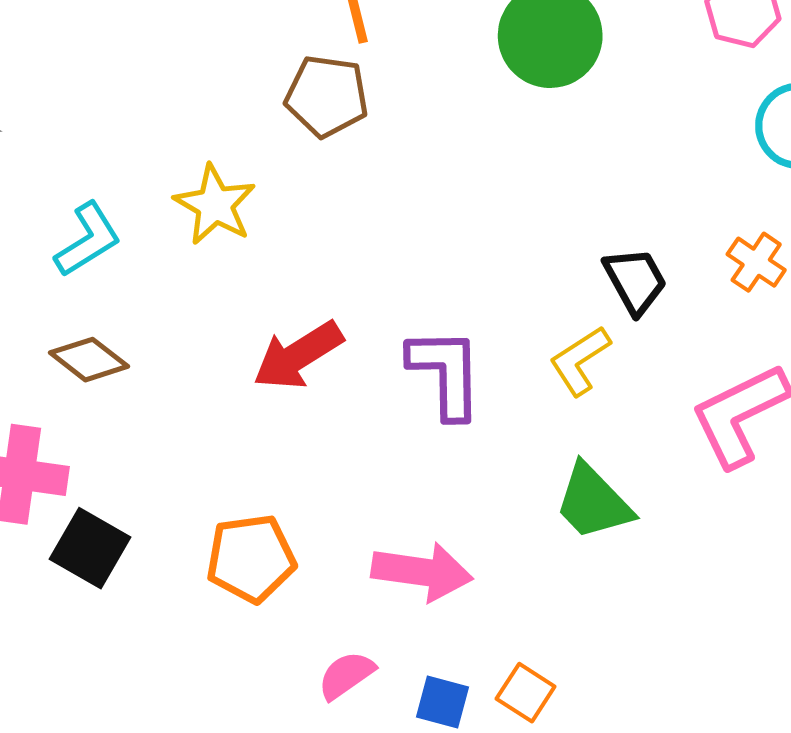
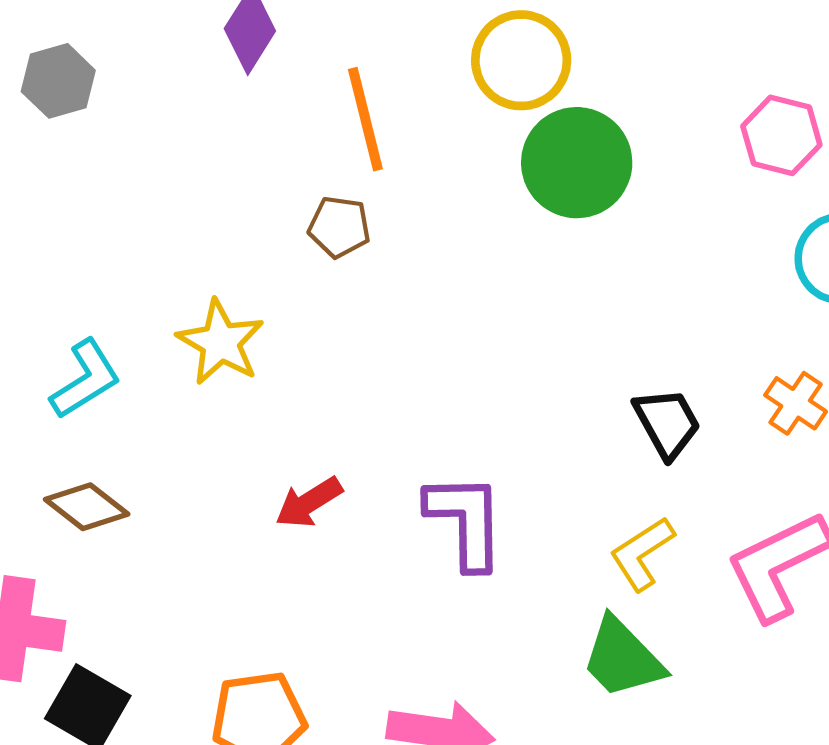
brown pentagon: (327, 96) -> (339, 227), size x0.7
red arrow: (298, 355) -> (309, 502), size x0.7
yellow L-shape: (580, 361) -> (642, 554), moved

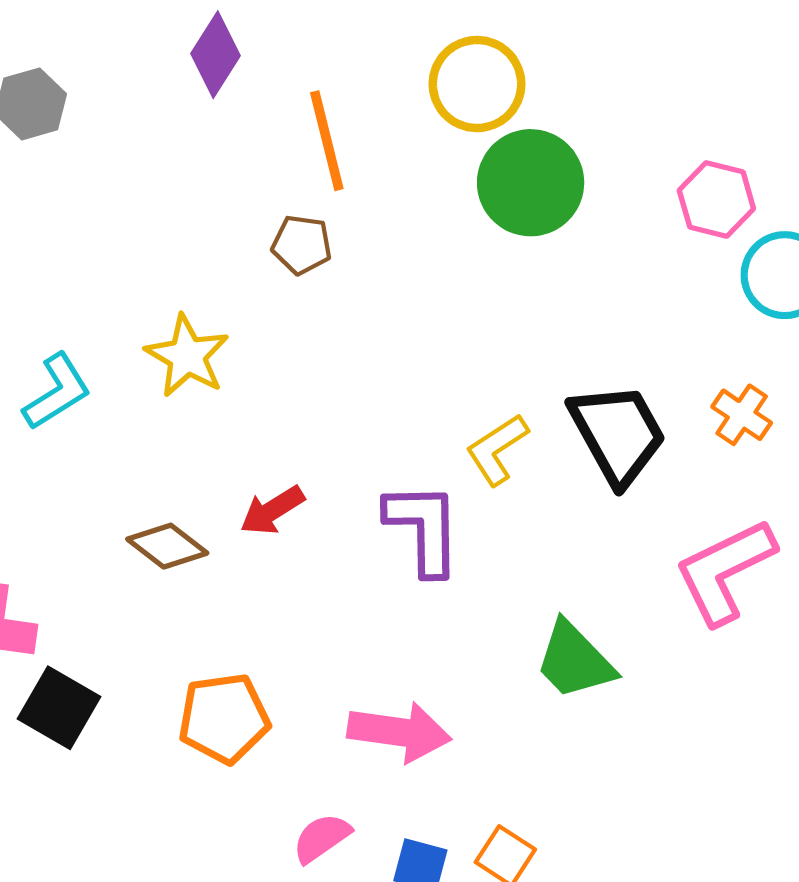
pink hexagon: (781, 135) -> (716, 200), moved
black trapezoid: (667, 423) -> (618, 434), size x1.5
brown diamond: (87, 507) -> (167, 546), moved
yellow L-shape: (642, 554) -> (497, 449), moved

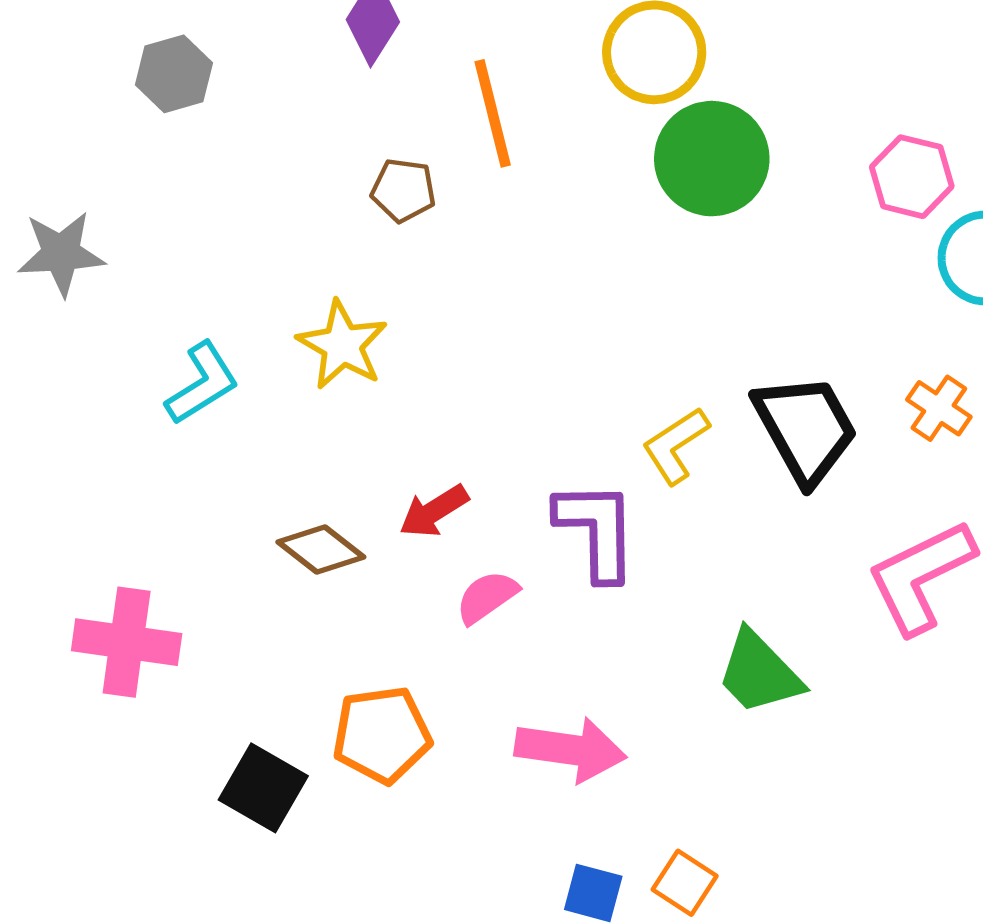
brown pentagon: (302, 245) -> (403, 190), moved
black square: (59, 708) -> (263, 788), moved
pink semicircle: (322, 838) -> (487, 597), moved

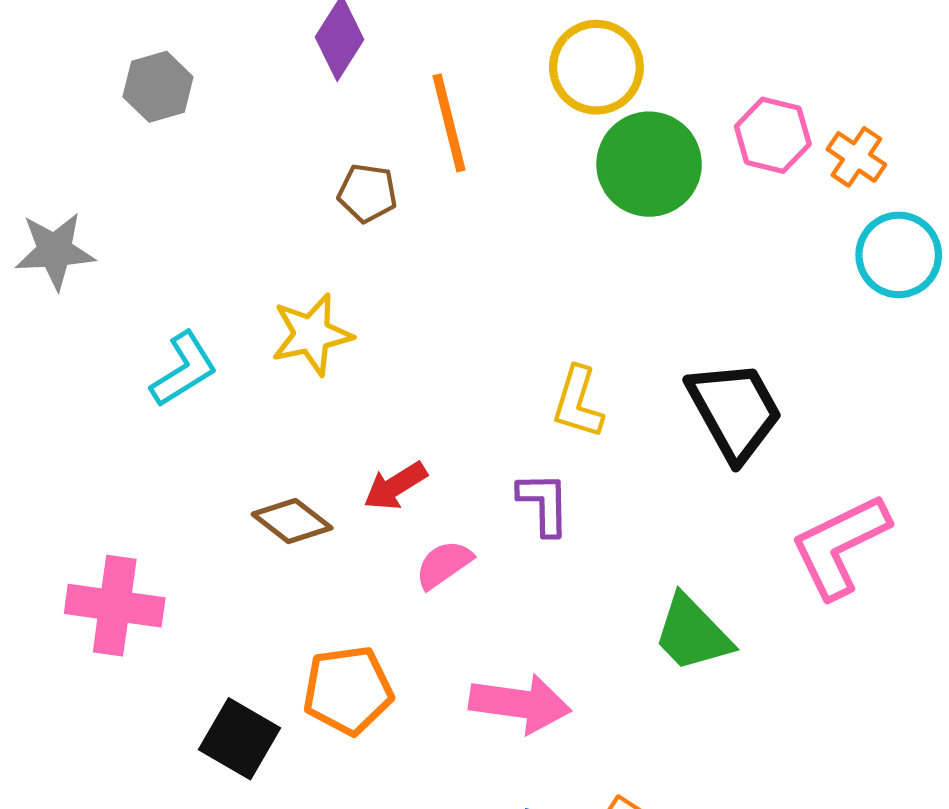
pink hexagon: (912, 177) -> (773, 135), moved
yellow star: (342, 345) -> (312, 334), turned 30
orange cross: (939, 408) -> (856, 157), moved
yellow L-shape: (676, 446) -> (578, 402), moved, turned -40
purple L-shape: (597, 530) -> (544, 504), size x0.7

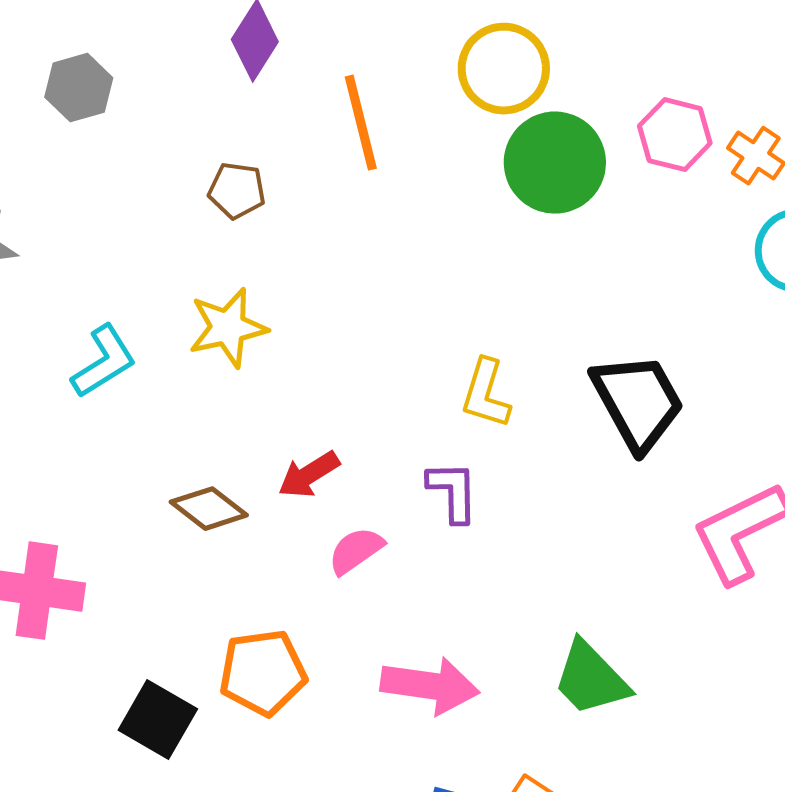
brown pentagon: (367, 193) -> (237, 191), moved
green trapezoid: (692, 634) -> (591, 679), moved

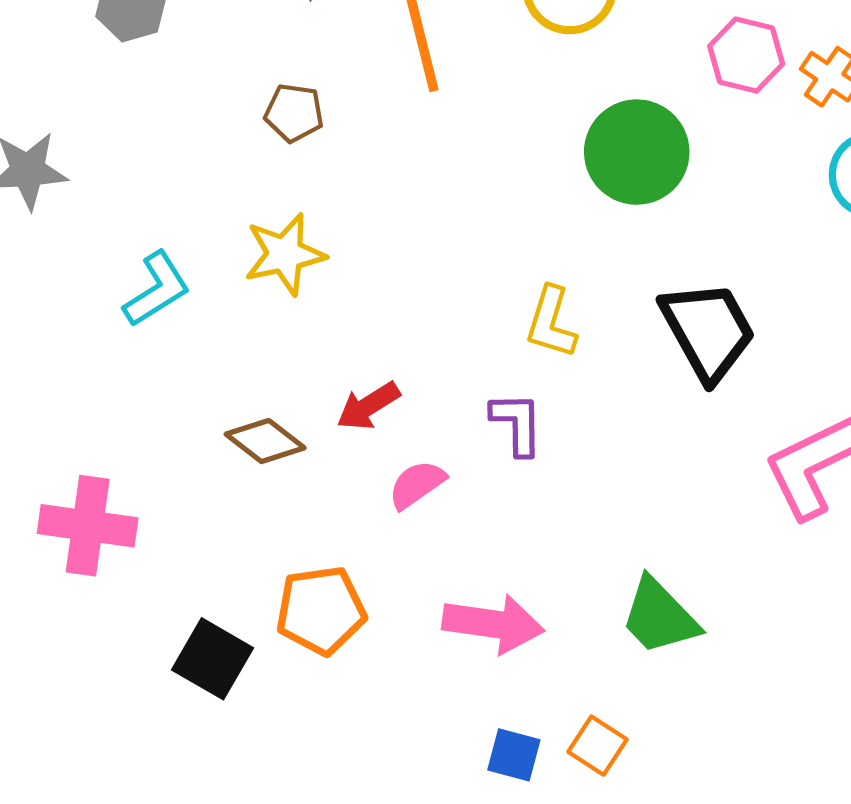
green circle: (555, 163) -> (637, 152), moved

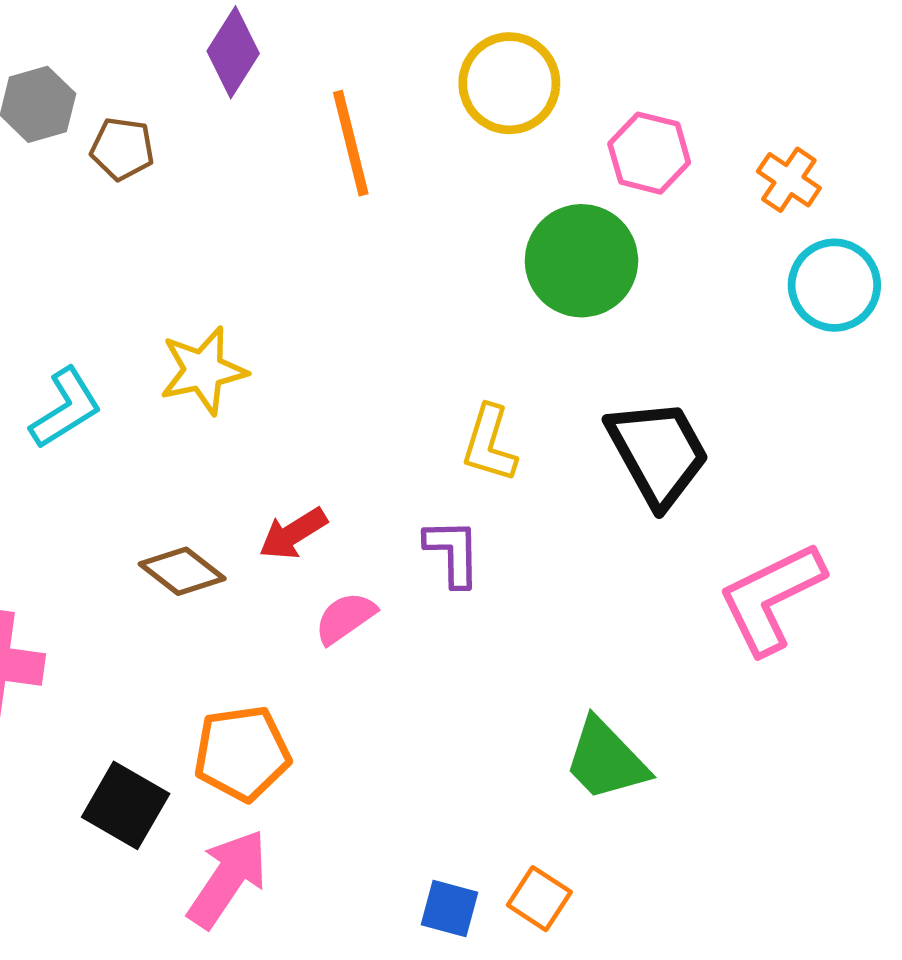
pink hexagon: (746, 55) -> (649, 153), moved
brown pentagon: (294, 113) -> (122, 149), moved
pink arrow: (493, 624) -> (228, 879), moved, turned -64

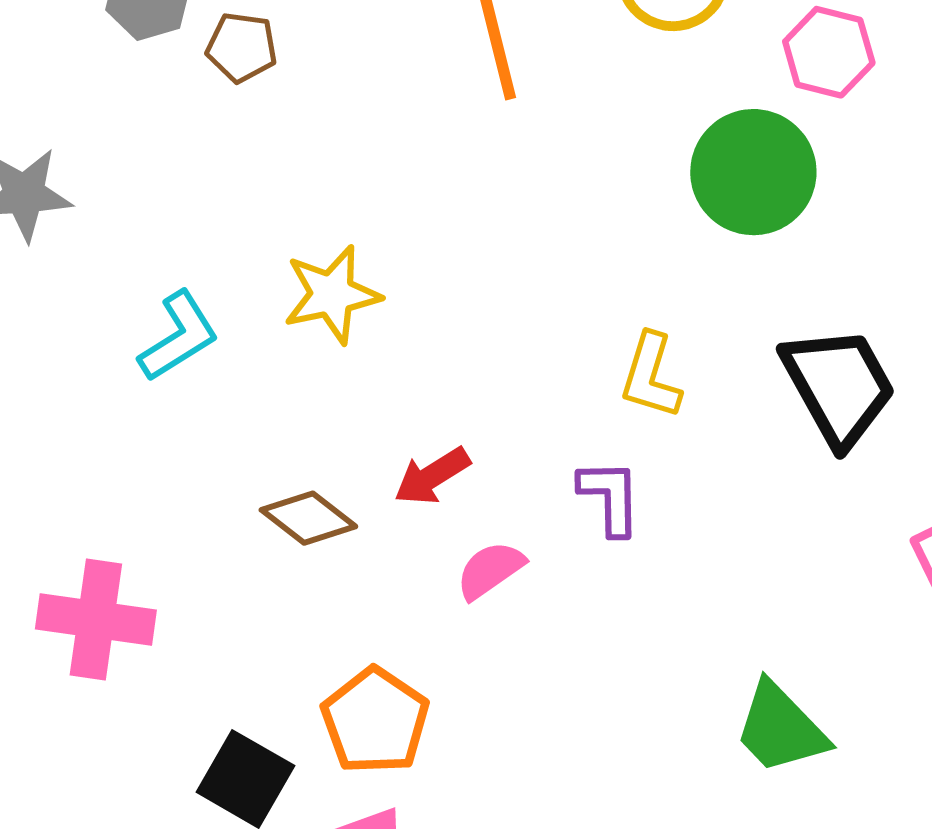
orange pentagon: (242, 753) -> (375, 721), turned -30

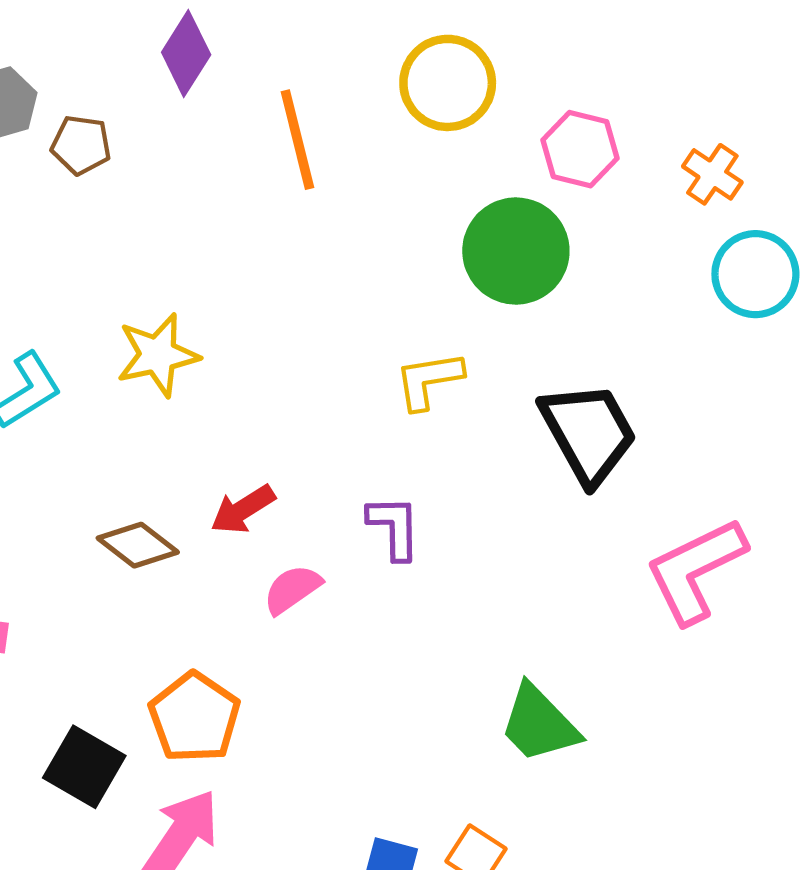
yellow L-shape: (651, 376) -> (429, 380), moved, turned 64

